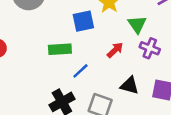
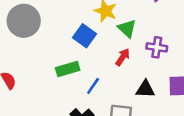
blue square: (83, 21) -> (85, 36), turned -30
green triangle: (137, 24) -> (127, 28), moved

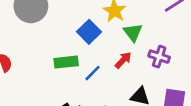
blue line: (93, 86) -> (93, 73), moved

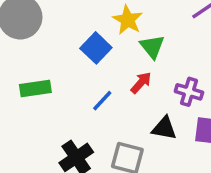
purple cross: (159, 57) -> (189, 92), moved
green rectangle: (66, 62) -> (35, 88), moved

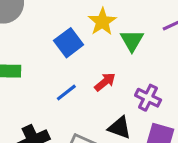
green triangle: (152, 47) -> (132, 40), moved

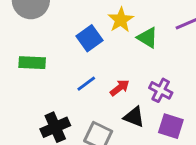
green triangle: (132, 40) -> (147, 38), turned -30
red arrow: (105, 82) -> (120, 88), moved

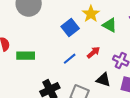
green rectangle: (32, 63) -> (26, 56), moved
red arrow: (120, 88) -> (93, 52), moved

